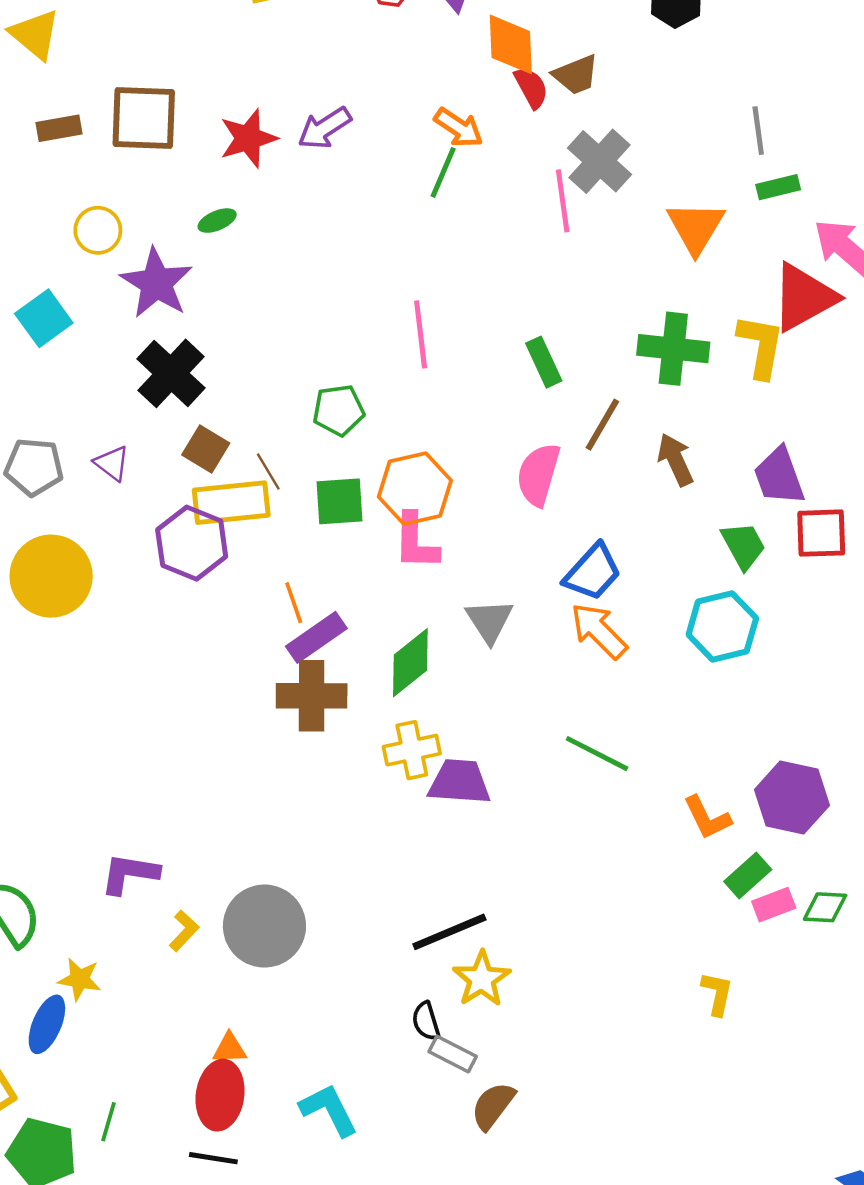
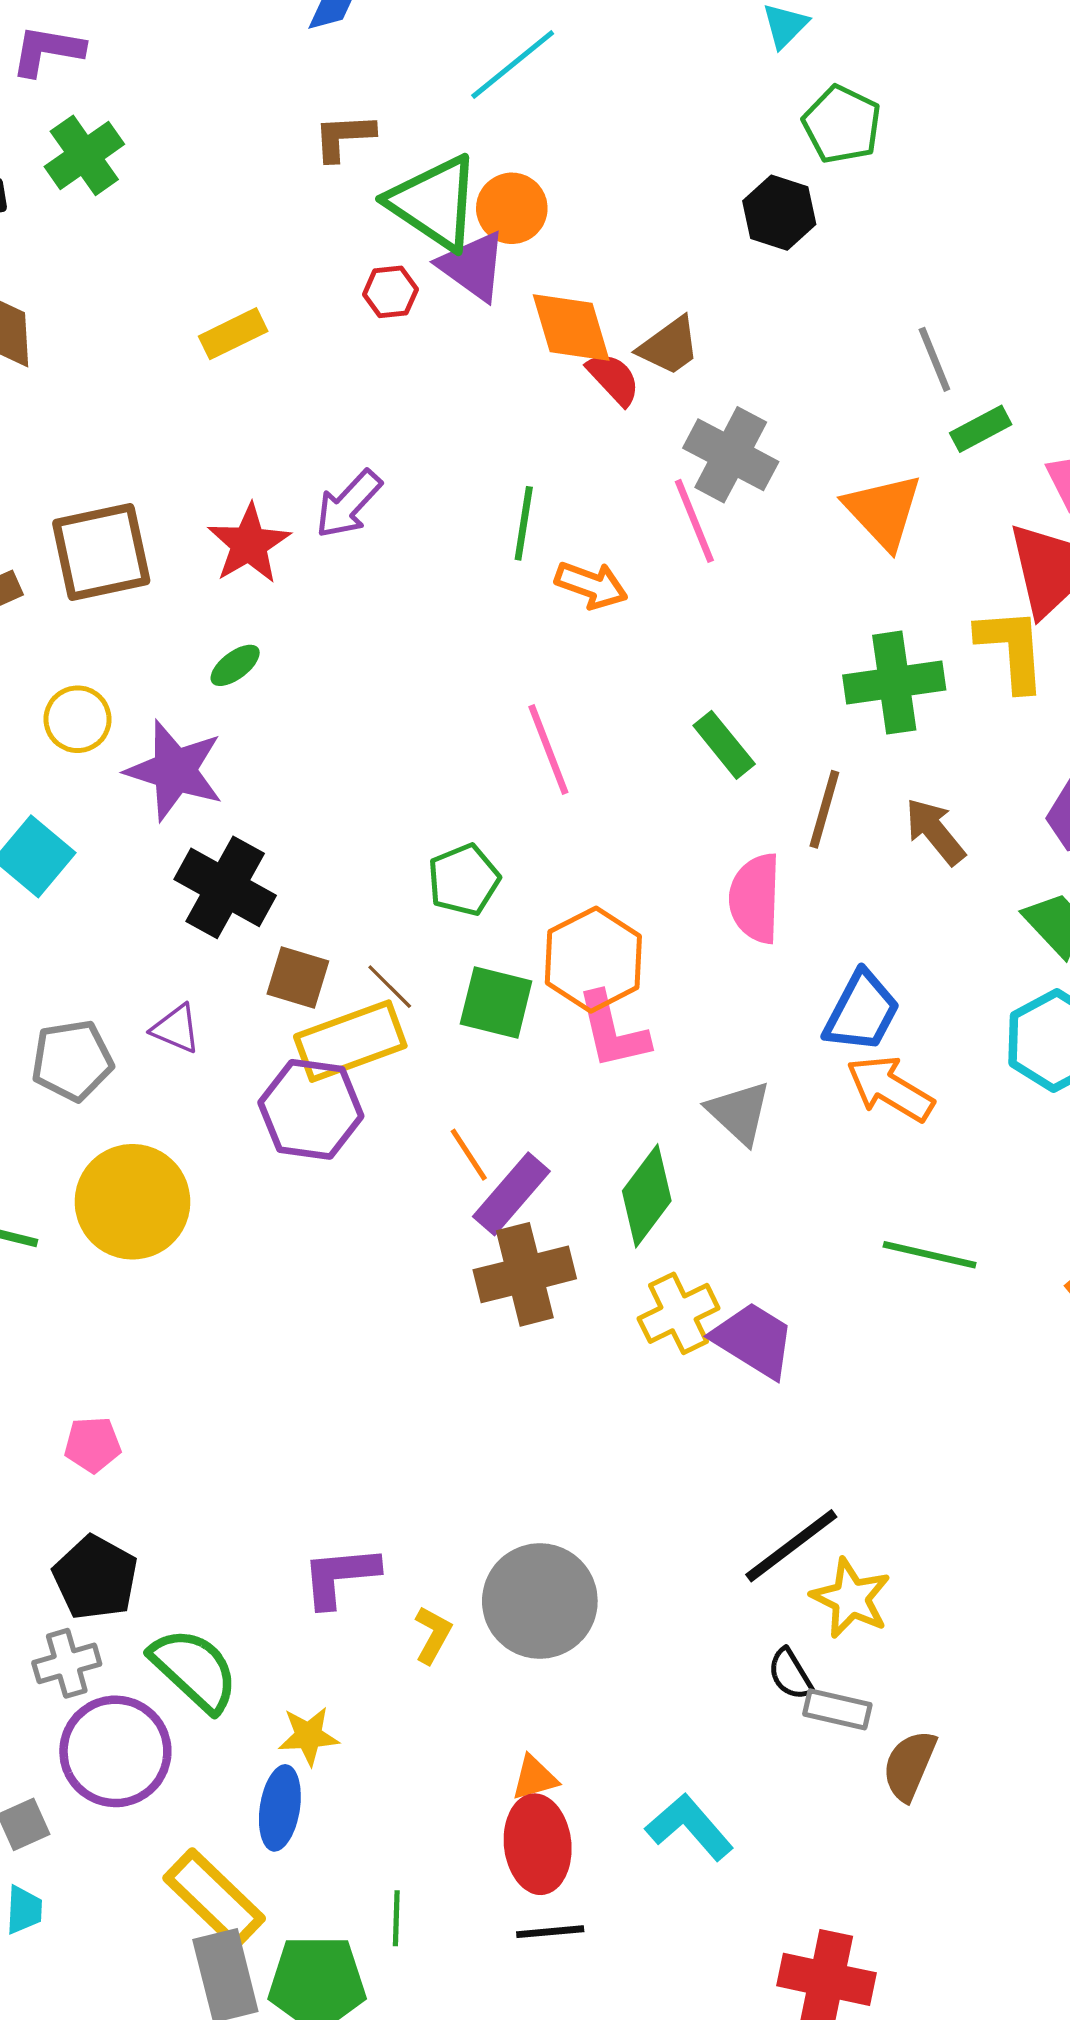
orange arrow: (459, 128) -> (591, 585), moved
green square: (339, 501) -> (496, 1002), turned 32
purple trapezoid: (459, 782) -> (754, 1340), turned 42

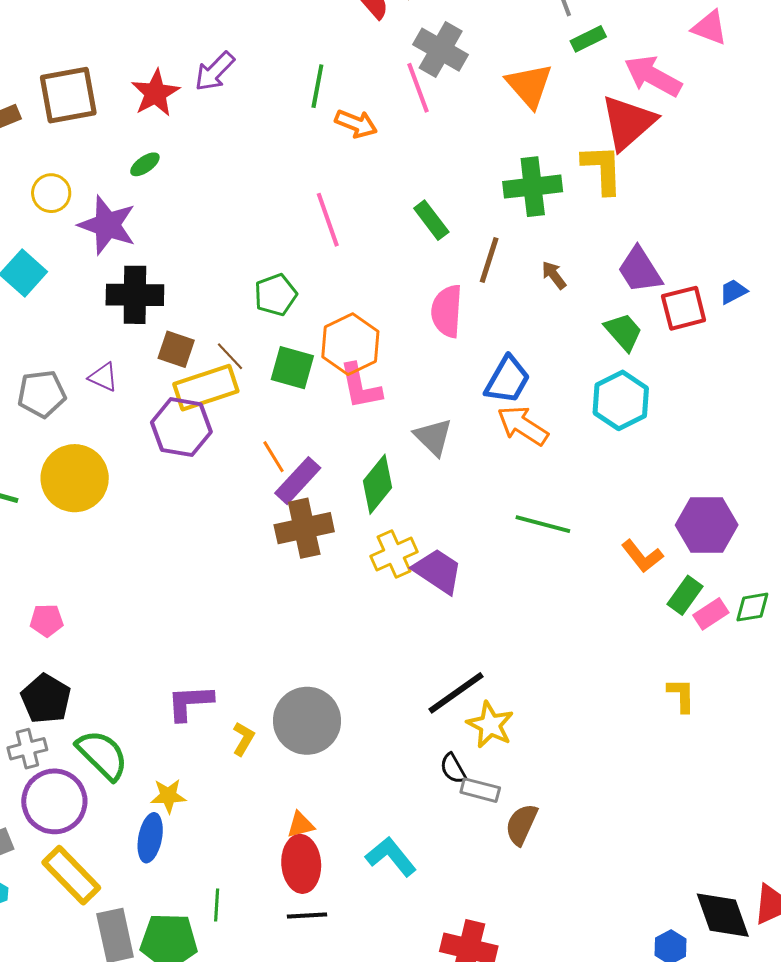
brown arrow: (935, 831) -> (554, 275), size x0.7
black cross: (225, 887) -> (135, 295), turned -30
yellow rectangle: (214, 1898) -> (71, 875), moved

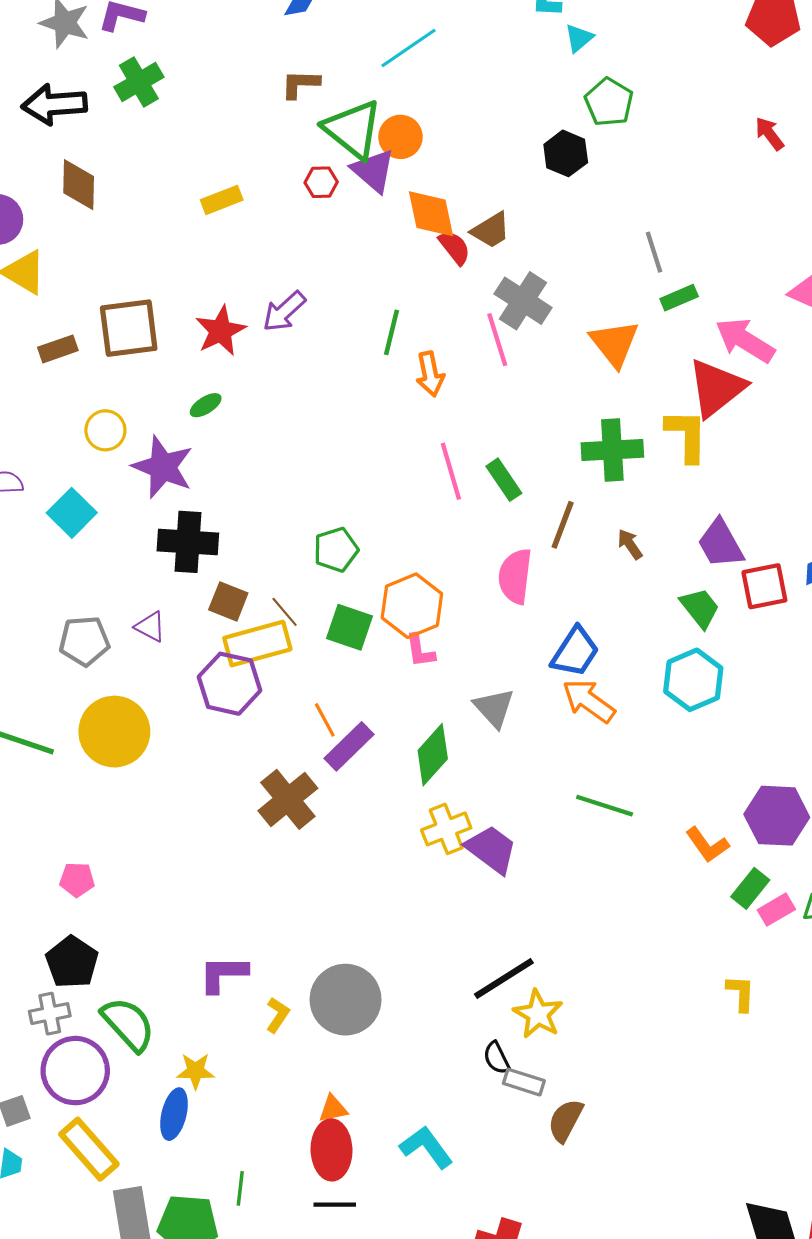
orange arrow: (356, 124) -> (430, 374), turned 54
pink line: (328, 220) -> (451, 471), moved
pink L-shape: (360, 386) -> (420, 651), size x0.7
brown cross: (304, 528) -> (288, 799), moved, turned -30

